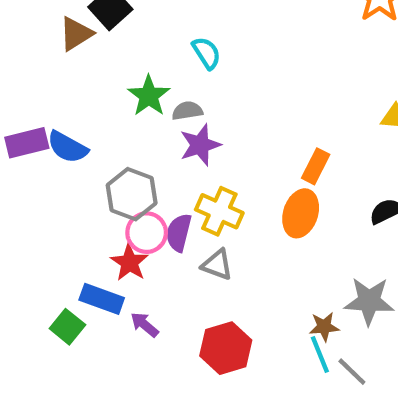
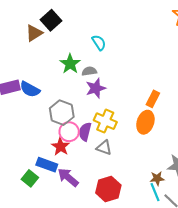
purple arrow: (144, 325) -> (68, 177), size x1.5

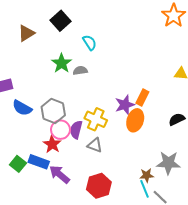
black square: (51, 20) -> (61, 21), moved
purple star: (96, 88) -> (125, 105), moved
blue semicircle: (30, 89) -> (22, 108), moved
green square: (30, 178) -> (18, 164), moved

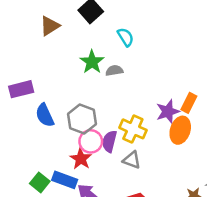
blue semicircle: (22, 108) -> (45, 115), turned 36

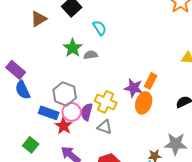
purple rectangle: (21, 89) -> (16, 70), turned 54
purple star: (168, 112) -> (134, 88), turned 30
blue semicircle: (45, 115) -> (23, 90), moved
blue rectangle: (65, 180) -> (49, 113), moved

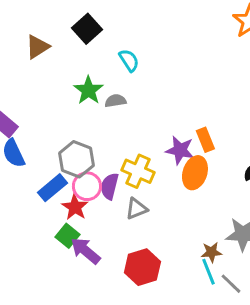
orange rectangle: (151, 81) -> (205, 140), turned -49
blue rectangle: (49, 113) -> (52, 188), turned -60
gray triangle: (105, 127) -> (136, 209), turned -42
green square: (31, 145) -> (67, 236), moved

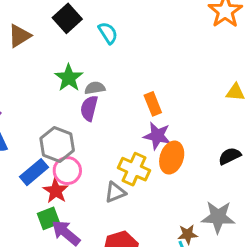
cyan semicircle: (129, 60) -> (108, 33), moved
orange rectangle: (205, 140) -> (153, 104), moved
yellow cross: (138, 171) -> (134, 169), moved
purple semicircle: (109, 186) -> (89, 108), moved
green square: (67, 236) -> (48, 218), turned 30

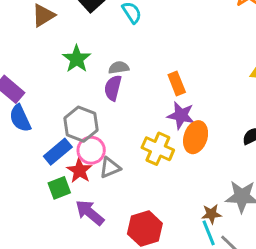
green star: (69, 78) -> (77, 59), moved
gray triangle: (115, 192) -> (110, 168), moved
green square: (48, 218) -> (59, 188), moved

